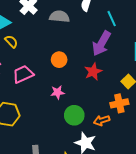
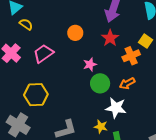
pink star: (58, 92) -> (90, 64), moved
orange cross: (119, 103) -> (131, 56), moved

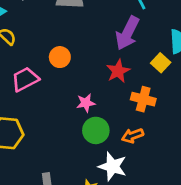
orange circle: (75, 33) -> (60, 57), moved
yellow square: (146, 41) -> (161, 63), moved
orange cross: (131, 56) -> (143, 99), turned 30

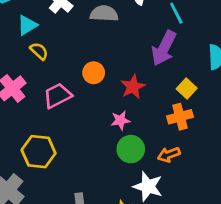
yellow square: (161, 63) -> (187, 89), moved
red star: (118, 71) -> (133, 87), moved
orange cross: (143, 99) -> (180, 117), turned -30

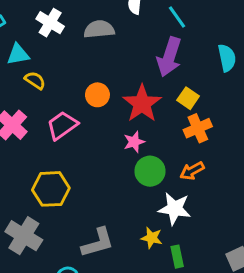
cyan triangle: (27, 25) -> (18, 54), turned 30
red star: (133, 87) -> (142, 104), size x1.4
yellow square: (187, 89) -> (188, 98), moved

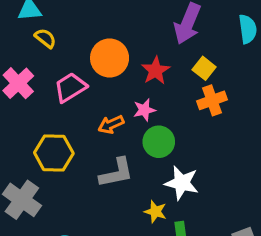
orange circle: (97, 95) -> (110, 58), size x1.5
red star: (142, 104) -> (156, 71), size x0.7
orange arrow: (192, 171) -> (111, 124), moved
gray L-shape: (98, 243) -> (116, 173), moved

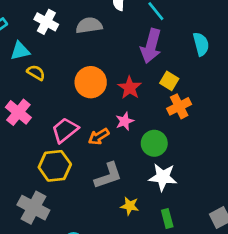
pink trapezoid: (70, 87) -> (65, 130), moved
green circle: (159, 142) -> (154, 143), moved
yellow star: (155, 212) -> (130, 206), moved

